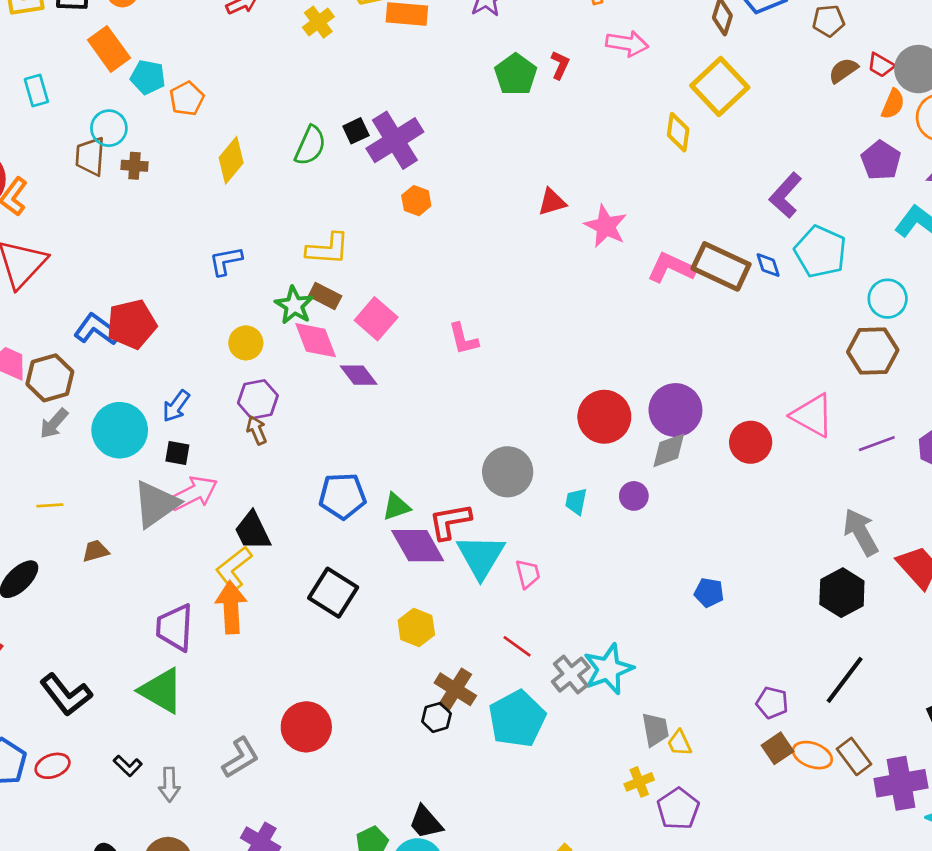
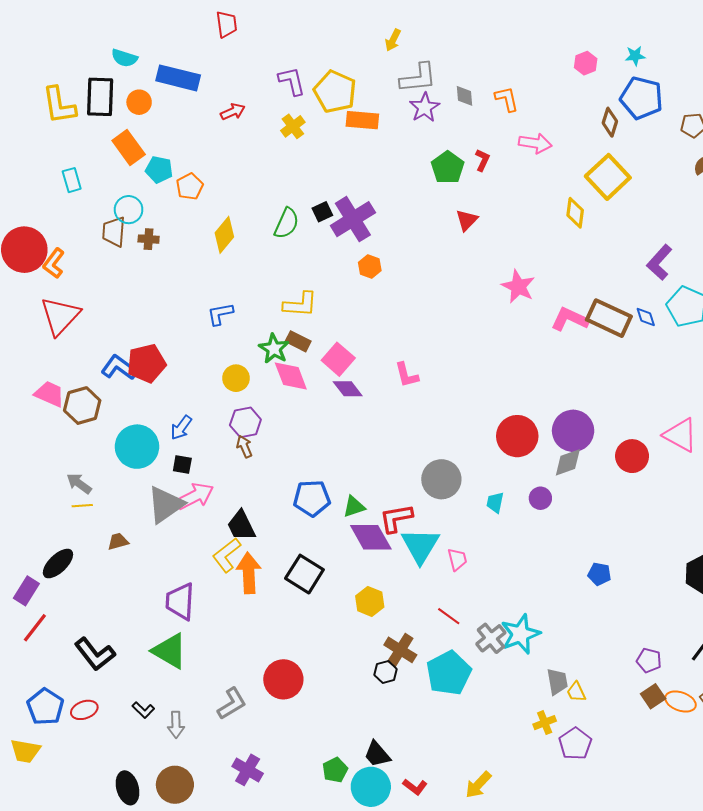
red triangle: (552, 202) -> (467, 220), moved, turned -30
purple diamond: (359, 375) -> (348, 389), moved
gray arrow: (54, 423) -> (79, 483), moved, turned 85
orange arrow: (231, 607) -> (249, 573), moved

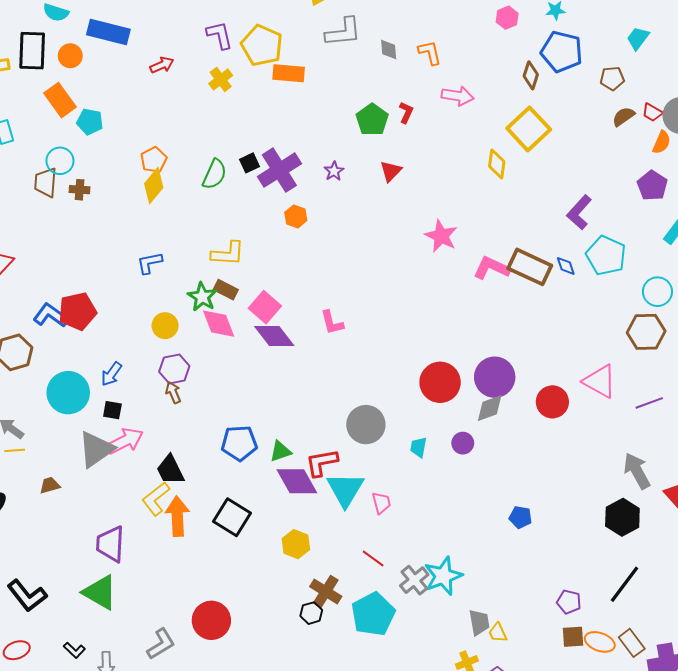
purple star: (425, 107) -> (334, 171), moved, size x0.7
orange pentagon: (190, 186) -> (154, 160), moved
purple diamond: (348, 389) -> (274, 336), size x1.4
brown square: (653, 696) -> (573, 637), turned 30

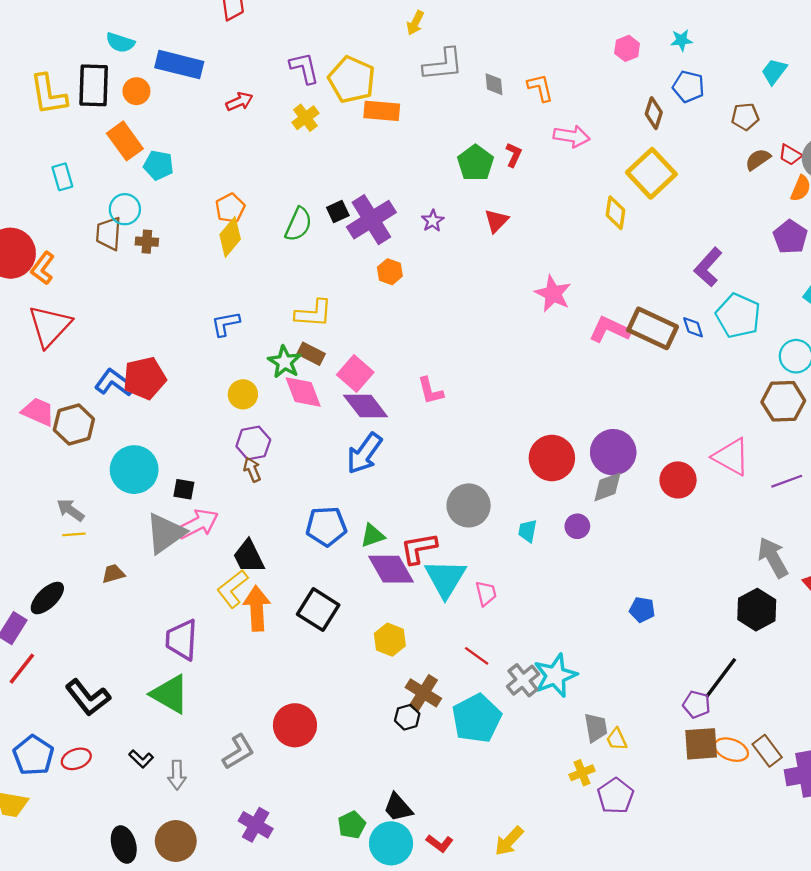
blue pentagon: (562, 52) -> (688, 87), size x0.7
blue arrow: (111, 374) -> (364, 453), moved, size x1.5
black line: (624, 584) -> (721, 678), moved
brown square: (573, 637) -> (701, 744), size x1.4

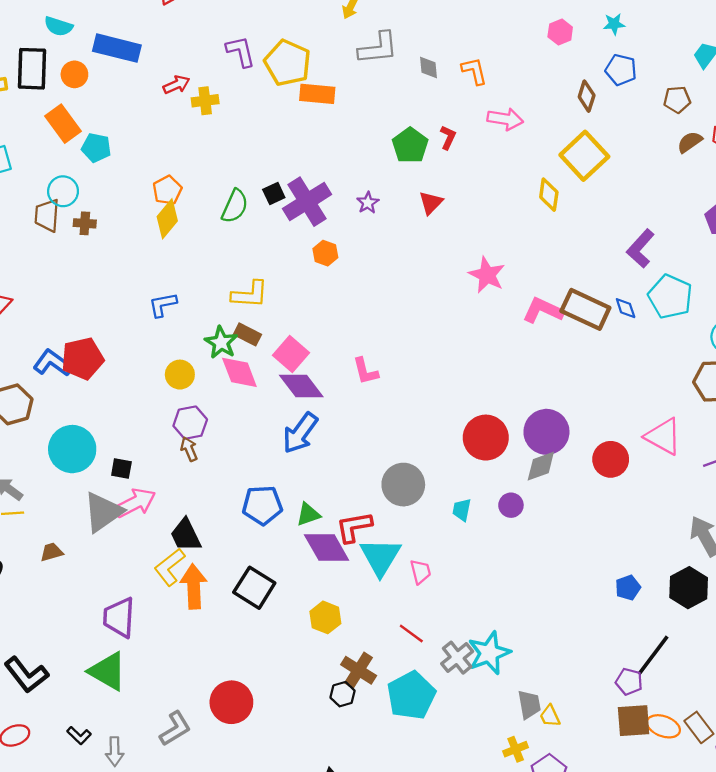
yellow cross: (305, 118) -> (205, 101), moved, turned 30
blue pentagon: (642, 610) -> (628, 588), moved, turned -30

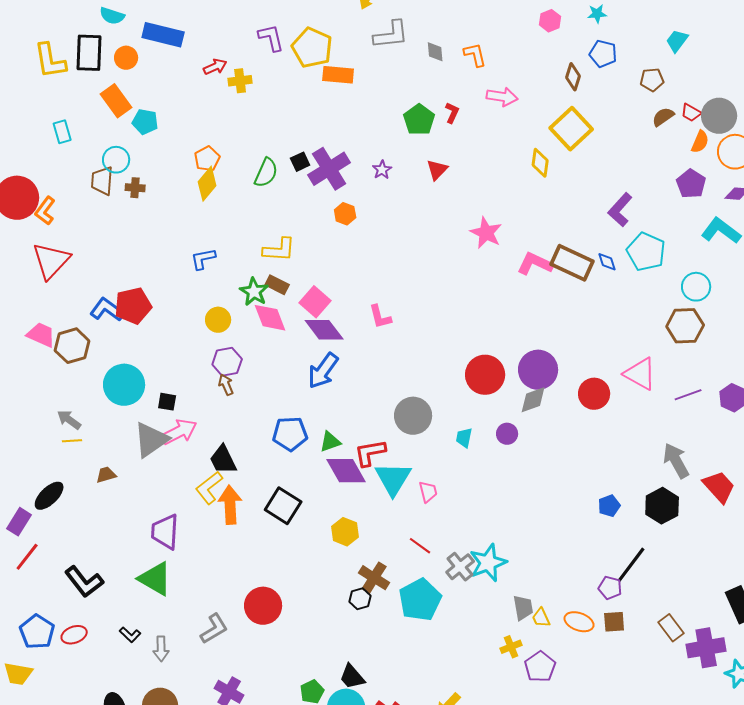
brown square: (634, 721) -> (614, 622), size x0.7
orange ellipse: (663, 726) -> (579, 622), moved

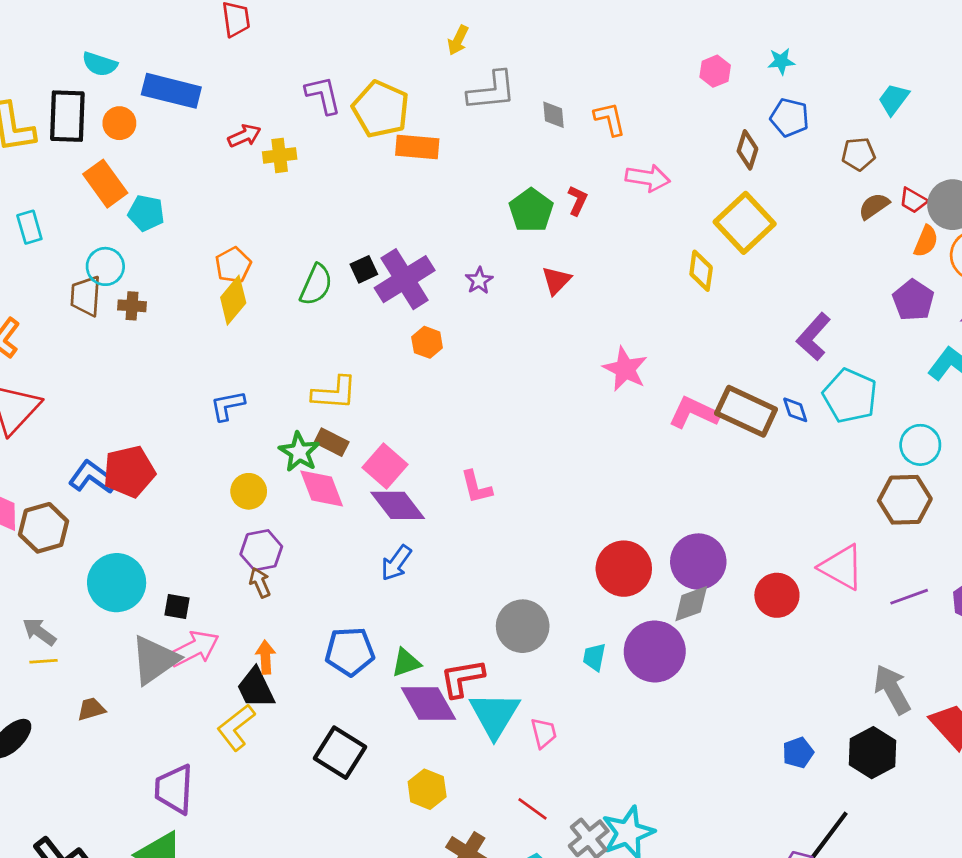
blue arrow: (323, 371) -> (396, 563), size x0.7
purple circle: (507, 434) -> (655, 651), size x2.0
orange arrow: (230, 505) -> (265, 657), moved, size x0.6

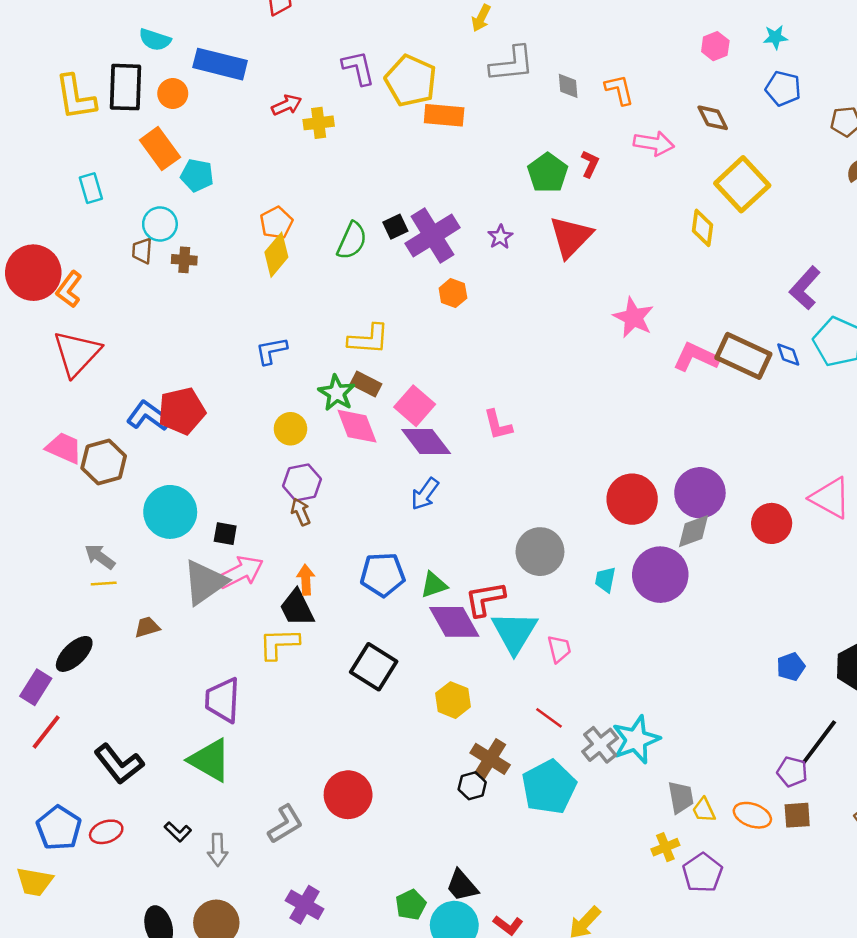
brown diamond: (747, 150) -> (713, 118), moved, turned -44
red triangle: (556, 281) -> (571, 237), size x1.6
brown trapezoid: (86, 296) -> (142, 251), size x0.7
yellow L-shape: (236, 727) -> (279, 644), turned 36

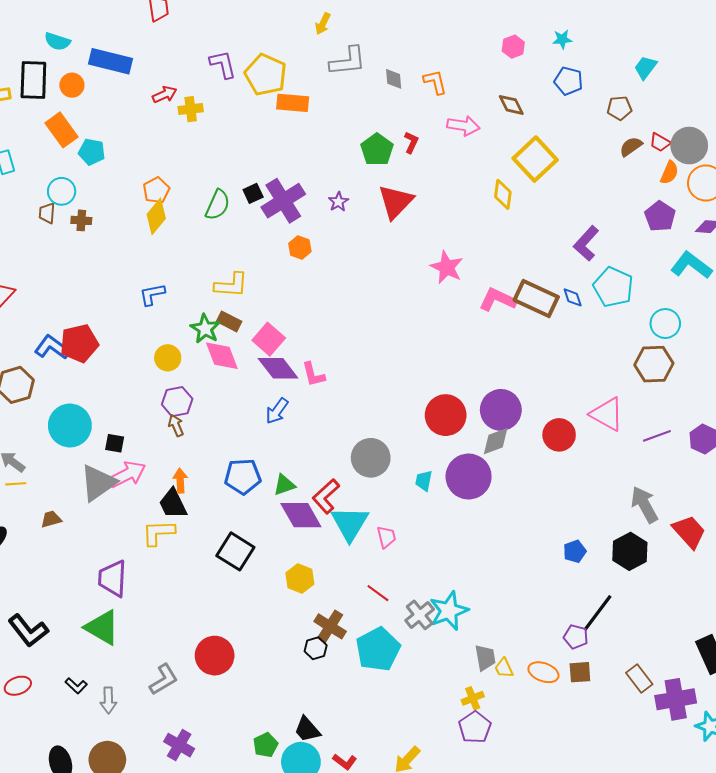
pink L-shape: (498, 425) -> (313, 375), moved
red L-shape: (485, 599) -> (326, 496), turned -32
purple pentagon: (703, 873) -> (475, 727), moved

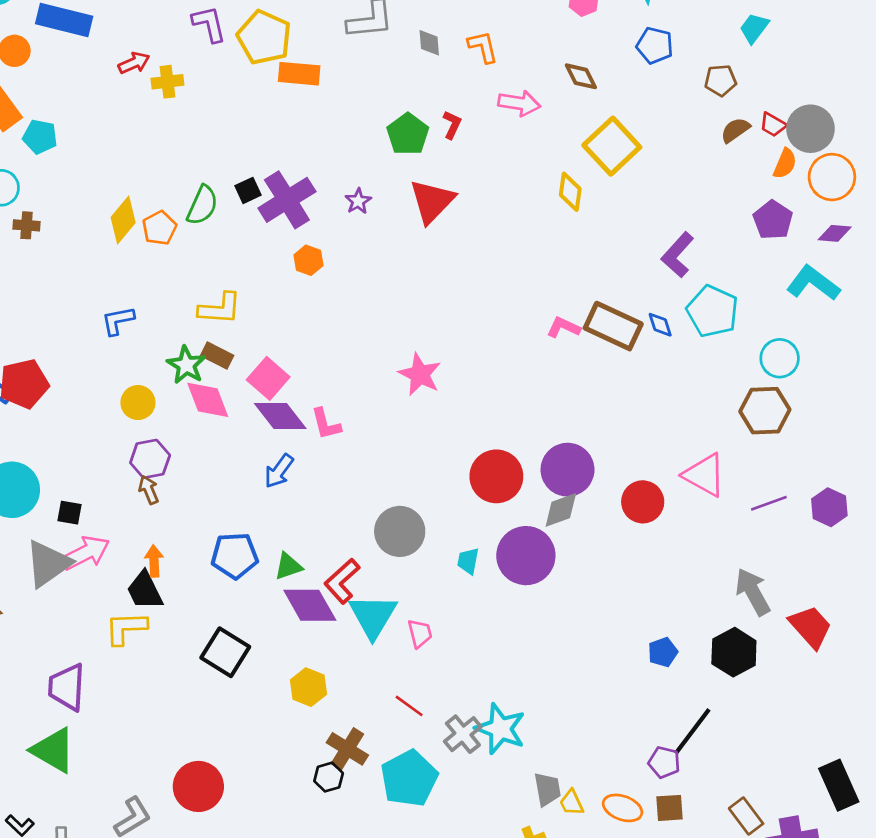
orange pentagon: (156, 190) -> (159, 228), moved
pink star: (447, 267) -> (420, 374), moved
pink L-shape: (498, 300) -> (563, 327), size x0.7
cyan star: (449, 611) -> (500, 729), turned -30

